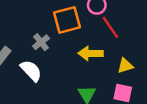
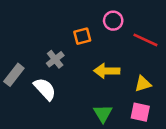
orange square: (67, 20) -> (82, 36), size x0.6
red line: (110, 27) -> (145, 40), moved, turned -30

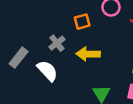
yellow arrow: (107, 71) -> (88, 54), moved

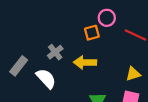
orange square: (82, 22) -> (92, 33), moved

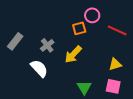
yellow arrow: (85, 62) -> (73, 54), turned -48
gray rectangle: (19, 66) -> (15, 41), moved

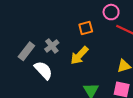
pink circle: (92, 15) -> (111, 12), moved
gray rectangle: (15, 41) -> (26, 51), moved

